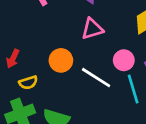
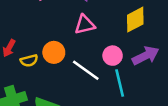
yellow semicircle: (28, 83) -> (29, 61), moved

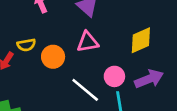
orange circle: (54, 52) -> (53, 57), moved
yellow semicircle: (29, 61) -> (26, 45), moved

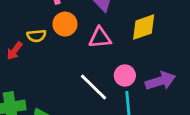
yellow diamond: (141, 40) -> (144, 27), moved
orange circle: (53, 57) -> (65, 24), moved

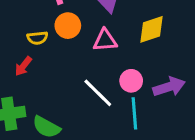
red arrow: (15, 51) -> (23, 66), moved

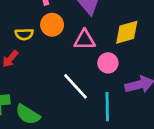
pink circle: (131, 81) -> (108, 63), moved

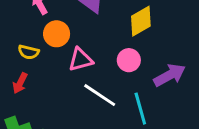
yellow semicircle: (24, 34) -> (29, 52), turned 30
pink triangle: (85, 40) -> (81, 60), moved

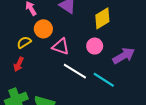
yellow semicircle: (29, 52) -> (24, 42), turned 136
pink triangle: (81, 60) -> (61, 47), turned 36
cyan line: (140, 109) -> (104, 80), turned -40

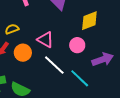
orange circle: (43, 29) -> (23, 53), moved

